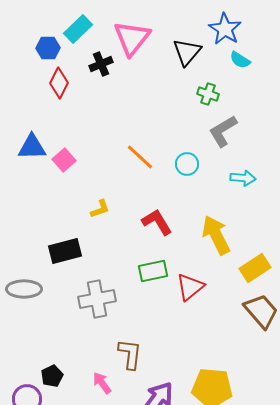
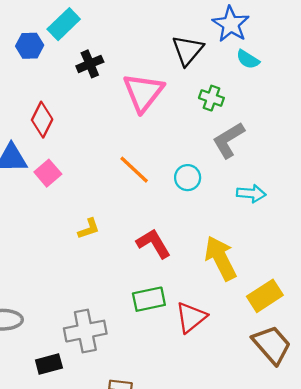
pink triangle: (132, 38) -> (143, 92), moved
red diamond: (59, 83) -> (42, 120), moved
black rectangle: (65, 251) -> (49, 364), moved, size x0.7

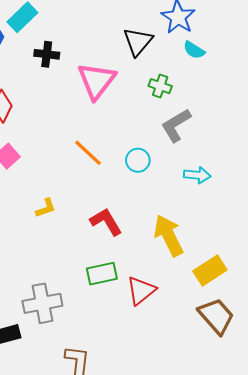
black cross: (90, 64) -> (47, 54), turned 30

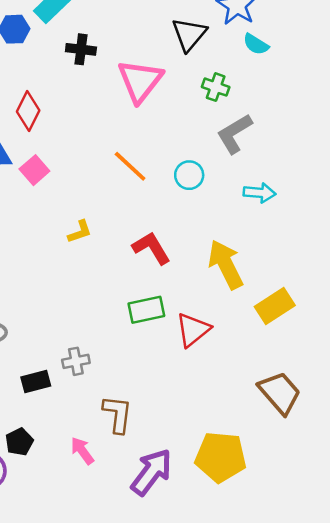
gray cross: (42, 303) -> (76, 361), moved, size x0.6
brown trapezoid: (216, 316) -> (280, 393), moved

